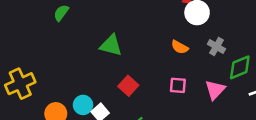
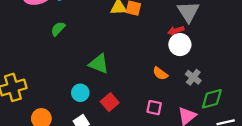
cyan circle: (83, 105) -> (80, 93), moved

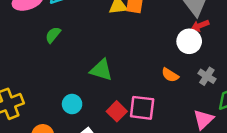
red arrow: (176, 31) -> (200, 26), moved
cyan circle: (80, 93) -> (72, 104), moved
pink square: (154, 108) -> (142, 108), moved, size x1.5

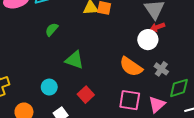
green semicircle: (53, 35) -> (52, 30), moved
orange semicircle: (170, 75) -> (131, 67), size x1.6
pink square: (142, 108) -> (130, 100), moved

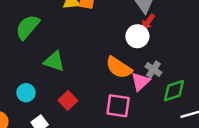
red arrow: (157, 27) -> (148, 22), turned -32
green semicircle: (52, 30) -> (27, 27), size x1.6
pink triangle: (157, 105) -> (140, 82), moved

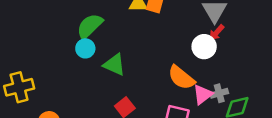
gray cross: (153, 69) -> (219, 93), moved, turned 35
cyan circle: (26, 93) -> (85, 48), moved

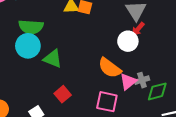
green semicircle: (90, 26) -> (31, 27), turned -130
cyan circle: (85, 48) -> (28, 46), size x1.5

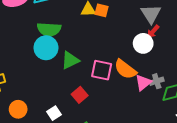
green triangle: (53, 59) -> (70, 60), turned -48
pink square: (107, 102) -> (102, 70), moved

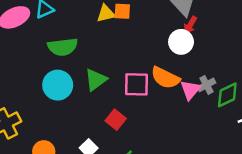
cyan circle: (46, 48) -> (58, 85), moved

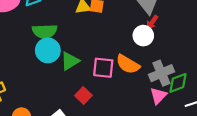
cyan circle: (58, 85) -> (48, 50), moved
gray cross: (206, 85) -> (161, 73), size x1.6
pink triangle: (190, 90) -> (158, 96), moved

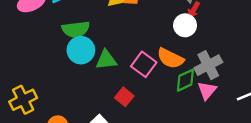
green triangle: (70, 61) -> (106, 60), turned 30
pink square: (103, 68) -> (144, 64), turned 35
green diamond: (178, 83) -> (185, 80), moved

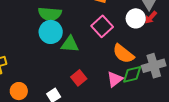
white circle: (185, 25) -> (136, 18), moved
pink square: (144, 64) -> (102, 26), moved
pink triangle: (207, 90) -> (115, 79), moved

